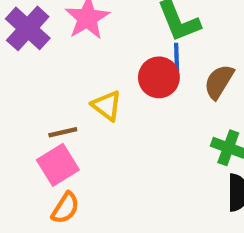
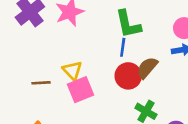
red circle: (159, 77) -> (128, 76), moved
pink square: (58, 165) -> (81, 90), moved

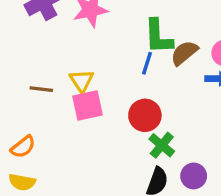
brown semicircle: (147, 68) -> (184, 53), moved
red circle: (128, 76) -> (145, 115), moved

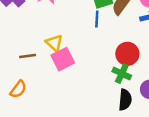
red circle: (145, 115) -> (127, 54), moved
orange semicircle: (23, 147) -> (18, 89), moved

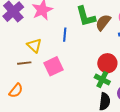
blue line: (97, 19) -> (65, 35), moved
yellow triangle: (54, 43) -> (34, 45), moved

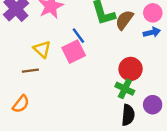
blue line: (65, 35) -> (78, 36), turned -40
pink square: (54, 66) -> (74, 52), moved

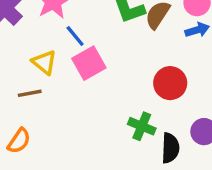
blue line: (78, 36) -> (75, 36), moved
green cross: (125, 89) -> (142, 126), moved

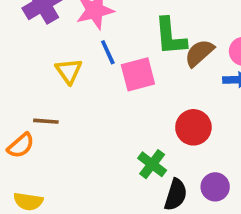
pink square: (89, 63) -> (138, 74), moved
brown line: (30, 93) -> (46, 121), moved

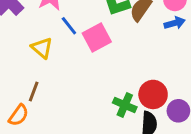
brown line: (46, 121) -> (34, 91), turned -60
red circle: (193, 127) -> (153, 94), moved

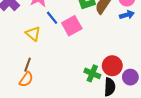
orange semicircle: (19, 115) -> (26, 79), moved

